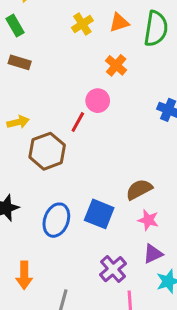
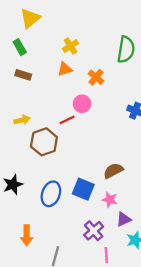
orange triangle: (119, 22) -> (65, 69), moved
red line: (78, 122) -> (67, 120), turned 35
pink star: (148, 220) -> (110, 200), moved

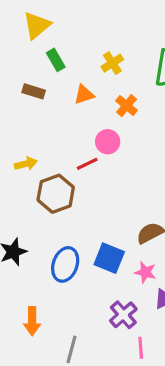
yellow cross: (71, 46) -> (112, 63), moved
green rectangle: (20, 47) -> (56, 60), moved
brown rectangle: (23, 75) -> (34, 91), moved

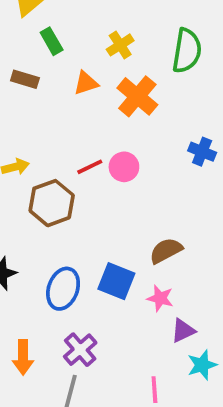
orange cross: (127, 106) -> (137, 96), size x1.5
pink circle: (108, 142) -> (124, 167), moved
purple cross: (123, 315) -> (80, 350), moved

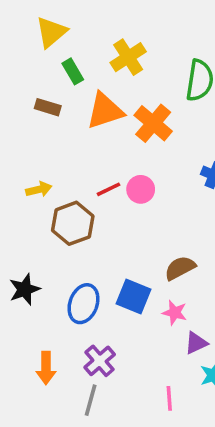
yellow cross: (120, 45) -> (128, 57), moved, size x1.4
orange triangle: (86, 83) -> (105, 111), size x1.6

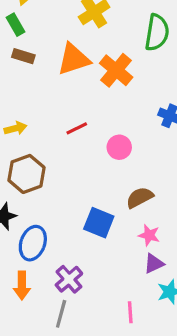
green rectangle: (73, 71) -> (15, 25), moved
pink circle: (141, 189) -> (119, 147), moved
brown hexagon: (73, 223) -> (27, 174), moved
blue ellipse: (83, 304) -> (33, 243), moved
pink star: (175, 313) -> (149, 235), moved

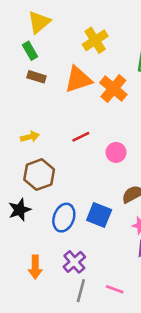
blue ellipse: (33, 243) -> (64, 218), moved
pink line: (130, 312) -> (115, 289), moved, turned -66
gray line: (61, 314) -> (81, 291), moved

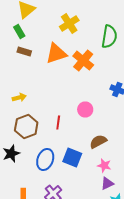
red line: (81, 137) -> (58, 122), moved, turned -56

